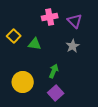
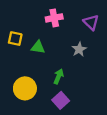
purple triangle: (75, 21) -> (91, 22), moved
yellow square: (14, 36) -> (15, 39), turned -32

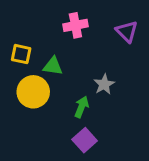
gray star: (79, 49) -> (104, 84), moved
yellow circle: (25, 88) -> (33, 92), moved

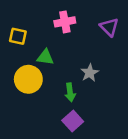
yellow square: (21, 54) -> (18, 36), moved
green arrow: (82, 107) -> (70, 92), turned 150

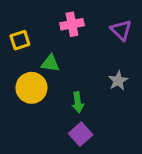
yellow square: (18, 36) -> (20, 40), turned -30
gray star: (90, 73) -> (118, 81), moved

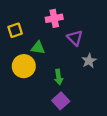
purple triangle: (121, 30) -> (75, 38), moved

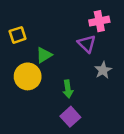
pink cross: (54, 18) -> (99, 21), moved
green triangle: (38, 48) -> (44, 55), turned -40

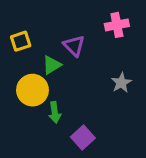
purple triangle: (87, 44) -> (74, 46), moved
green arrow: (68, 89) -> (55, 112), moved

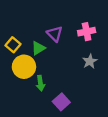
pink cross: (117, 25) -> (87, 32), moved
yellow square: (21, 41) -> (13, 45), moved, turned -32

